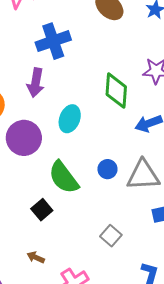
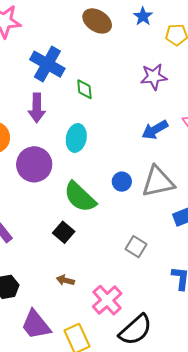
blue cross: (53, 41) -> (47, 64), turned -32
green diamond: (116, 91) -> (84, 89), moved, size x0.6

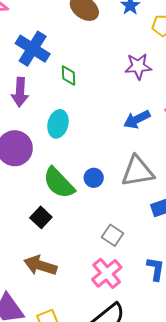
blue circle: (122, 182) -> (94, 178), moved
brown arrow: (65, 280) -> (40, 265), size x1.8
pink cross: (107, 300) -> (107, 273), moved

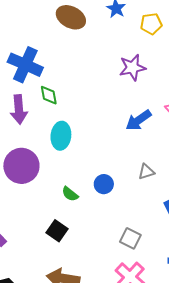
green diamond: (68, 76) -> (49, 95), moved
gray triangle: (138, 171) -> (146, 172), size x0.5
green semicircle: (59, 183) -> (70, 194), size x0.5

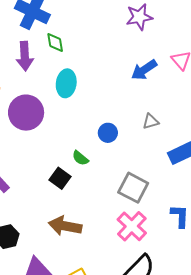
green semicircle: (70, 194) -> (80, 158), moved
gray square: (130, 238) -> (133, 188), size x1.4

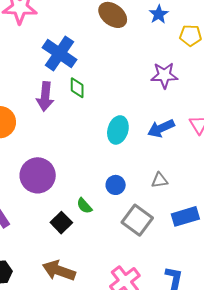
cyan ellipse: (66, 83) -> (118, 130), moved
purple circle: (26, 113) -> (38, 175), moved
gray square: (133, 188) -> (137, 220), moved

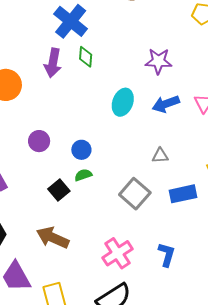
purple star: (164, 75) -> (158, 61), moved
purple circle: (38, 175) -> (39, 141), size x0.6
blue circle: (116, 185) -> (81, 150), moved
green semicircle: (84, 206) -> (83, 175), turned 108

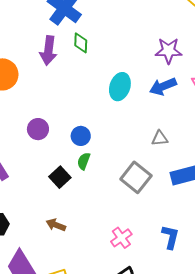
purple star: (158, 61) -> (169, 51), moved
green semicircle: (83, 175) -> (84, 161), turned -48
brown arrow: (53, 238) -> (56, 225), size x0.6
pink cross: (118, 253) -> (121, 238), size x0.7

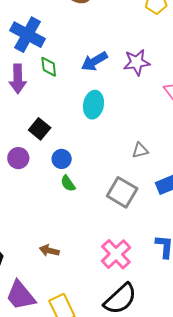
blue arrow: (163, 86) -> (94, 61), moved
green semicircle: (84, 161) -> (68, 183), turned -48
black square: (60, 177) -> (40, 129), moved
pink cross: (121, 238) -> (116, 254), size x1.4

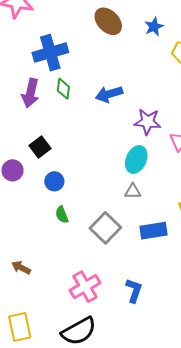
blue cross: (28, 35) -> (50, 53), turned 32
purple star: (137, 62) -> (148, 122), moved
cyan ellipse: (94, 105) -> (136, 160), moved
green semicircle: (68, 183) -> (62, 215), moved

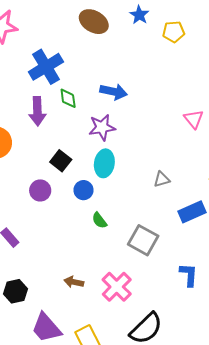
blue arrow: (109, 94) -> (114, 92), turned -136
purple star: (148, 122) -> (102, 127), moved
cyan ellipse: (136, 160) -> (104, 163), moved
gray square: (105, 228) -> (143, 240), moved
pink cross: (85, 287) -> (117, 287), moved

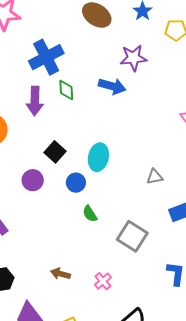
purple star: (102, 127) -> (133, 58), moved
pink cross: (117, 287) -> (103, 281), size x0.6

